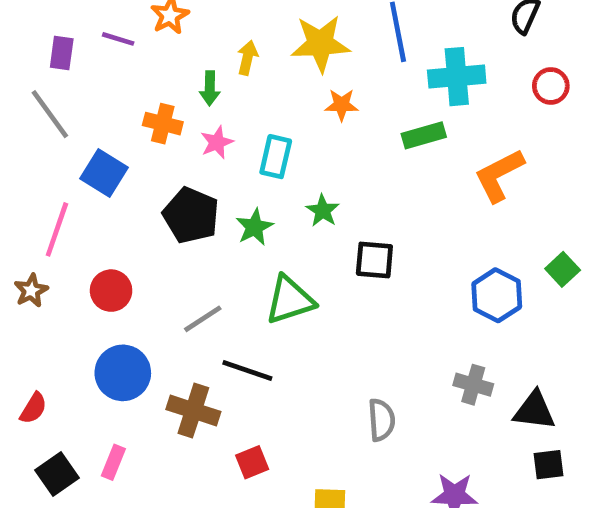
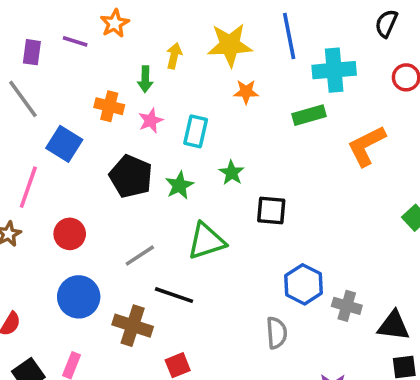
blue hexagon: (497, 295) -> (304, 284), moved

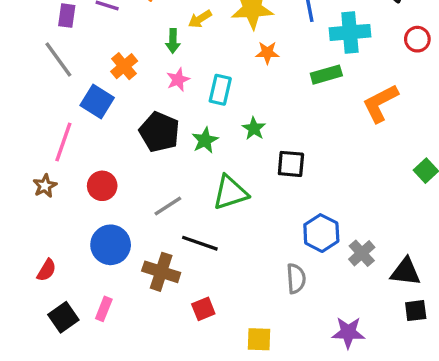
yellow arrow: (174, 56) -> (200, 19), turned -135
orange cross: (109, 106) -> (124, 66), moved, turned 36
gray cross: (347, 306) -> (362, 253), turned 32

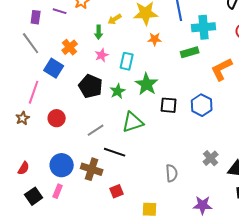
green star: (254, 129) -> (147, 84), size x1.6
blue hexagon: (321, 233) -> (202, 105), moved
blue circle: (111, 245) -> (62, 165), moved

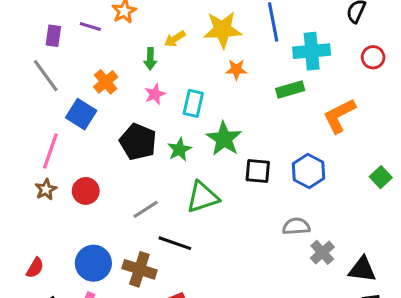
brown star: (23, 118) -> (46, 189), moved
gray semicircle: (172, 173) -> (296, 226), moved, turned -90

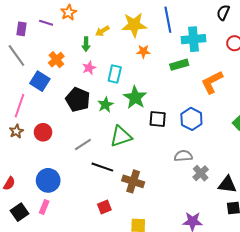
brown cross: (139, 269) -> (133, 181), moved

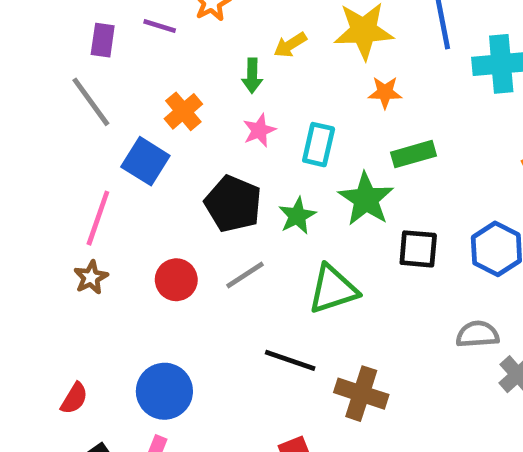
green rectangle: (179, 65) -> (413, 154), moved
red circle: (43, 132) -> (176, 280), moved
gray line: (83, 145) -> (245, 275), moved

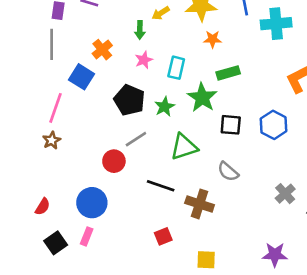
gray line: (91, 102) -> (52, 44), turned 36
red circle: (176, 280) -> (114, 161), moved
gray semicircle: (477, 334) -> (228, 172), moved, turned -135

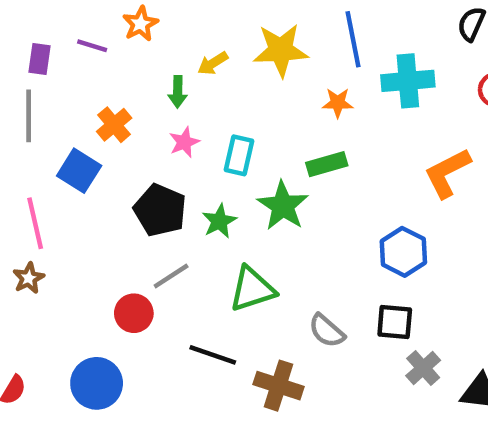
orange star: (213, 39) -> (338, 103), moved
pink line: (56, 108) -> (35, 223), turned -32
black square: (231, 125) -> (395, 322), moved

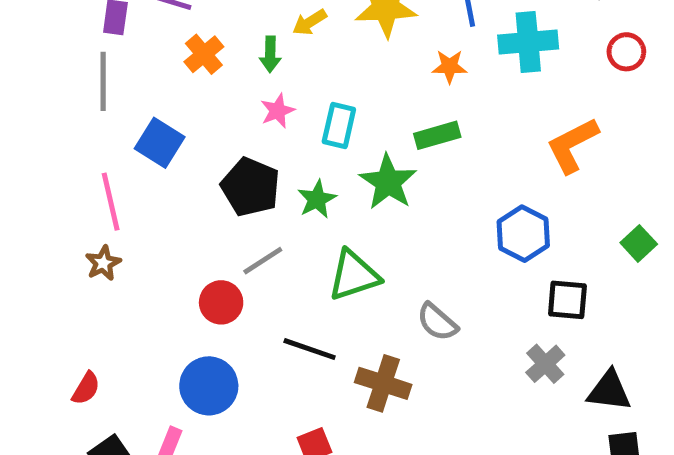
orange cross: (114, 125) -> (204, 54), moved
black square: (395, 322) -> (567, 300), moved
blue circle: (97, 383) -> (209, 386), moved

